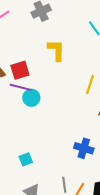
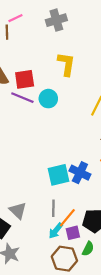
cyan circle: (31, 98) -> (48, 99), moved
cyan square: (26, 159) -> (59, 175), moved, size x1.5

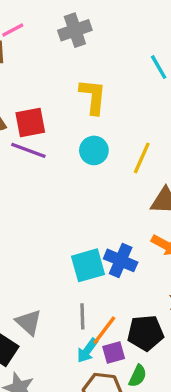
cyan circle: (48, 99) -> (94, 150), moved

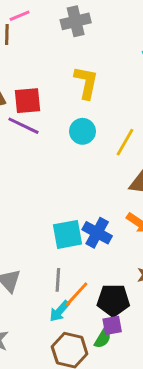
purple square: (114, 353) -> (112, 325), moved

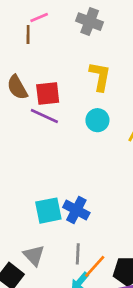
gray cross: (76, 21) -> (90, 22), turned 35
blue cross: (97, 233) -> (76, 210), moved
cyan square: (67, 234) -> (48, 211), moved

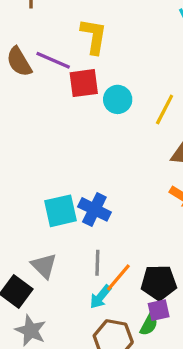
yellow L-shape: (100, 76) -> (94, 36), moved
red square: (48, 94) -> (84, 83), moved
purple line: (44, 116) -> (53, 60), moved

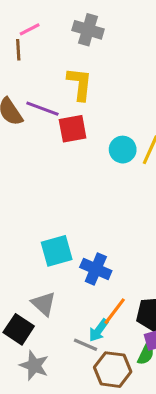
cyan circle: (118, 99) -> (123, 150), moved
blue cross: (94, 209) -> (96, 269), moved
gray line: (97, 263) -> (85, 345), moved, turned -65

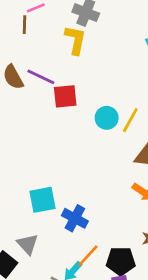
yellow L-shape: (80, 84) -> (75, 40), moved

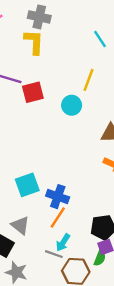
yellow line: (130, 120) -> (88, 80), moved
orange line: (88, 256) -> (58, 217), moved

